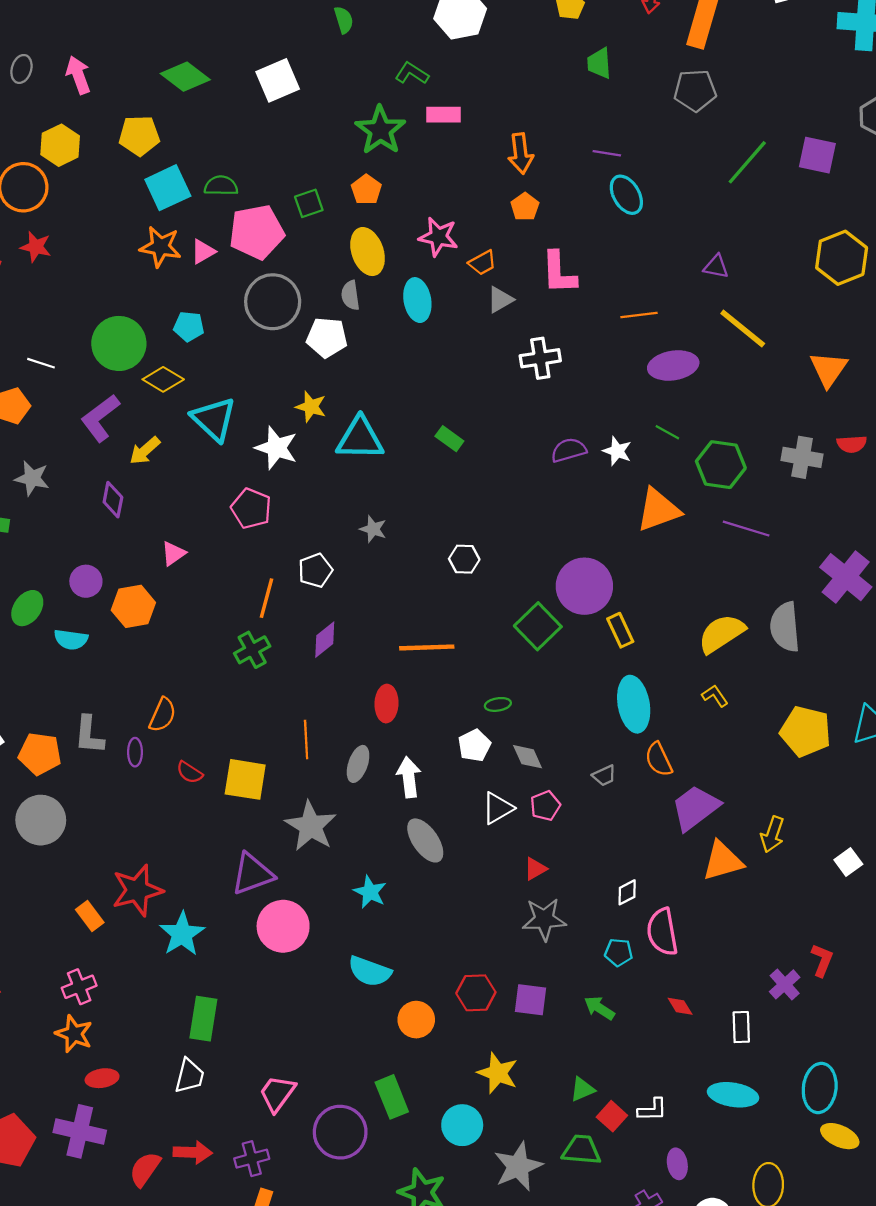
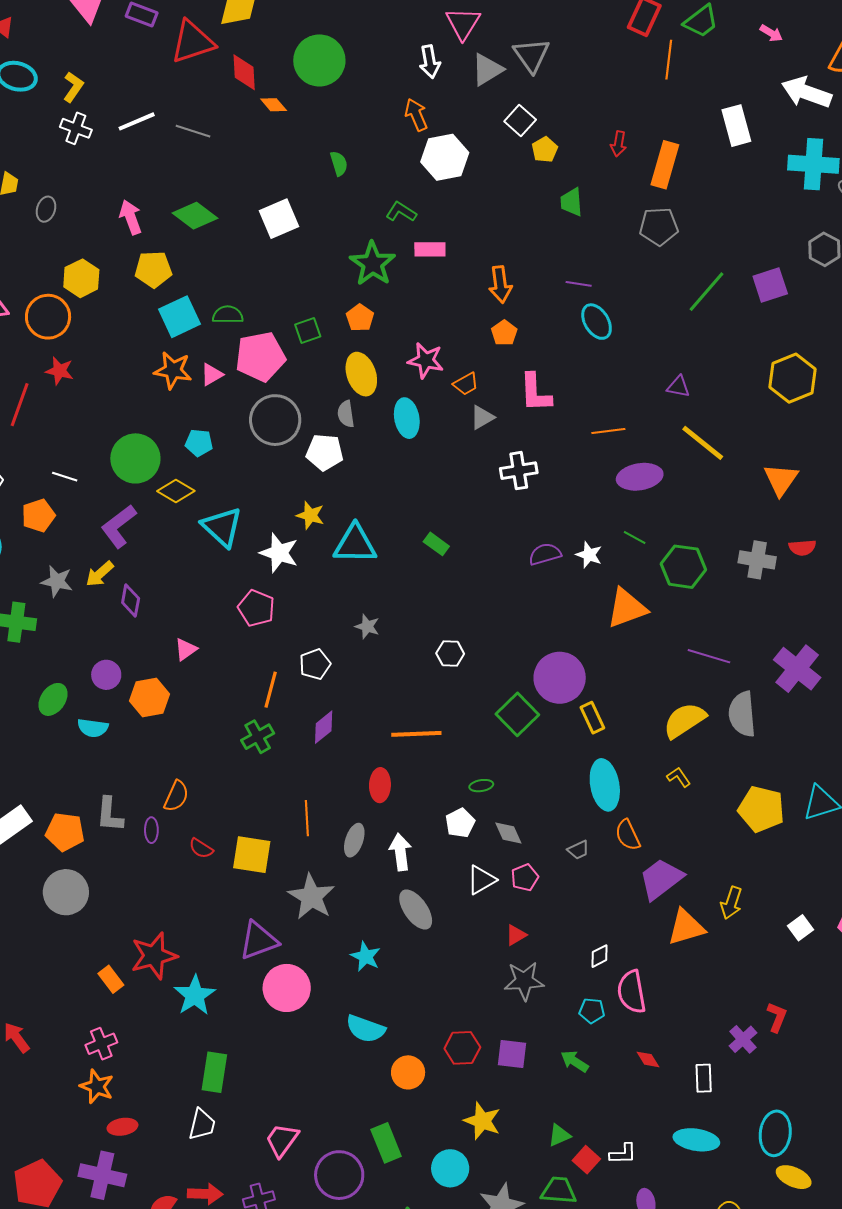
pink arrow: (78, 75) -> (131, 217), moved
purple square: (817, 155) -> (770, 285), turned -30
yellow arrow: (145, 451) -> (100, 574), moved
purple line: (746, 529) -> (709, 656), moved

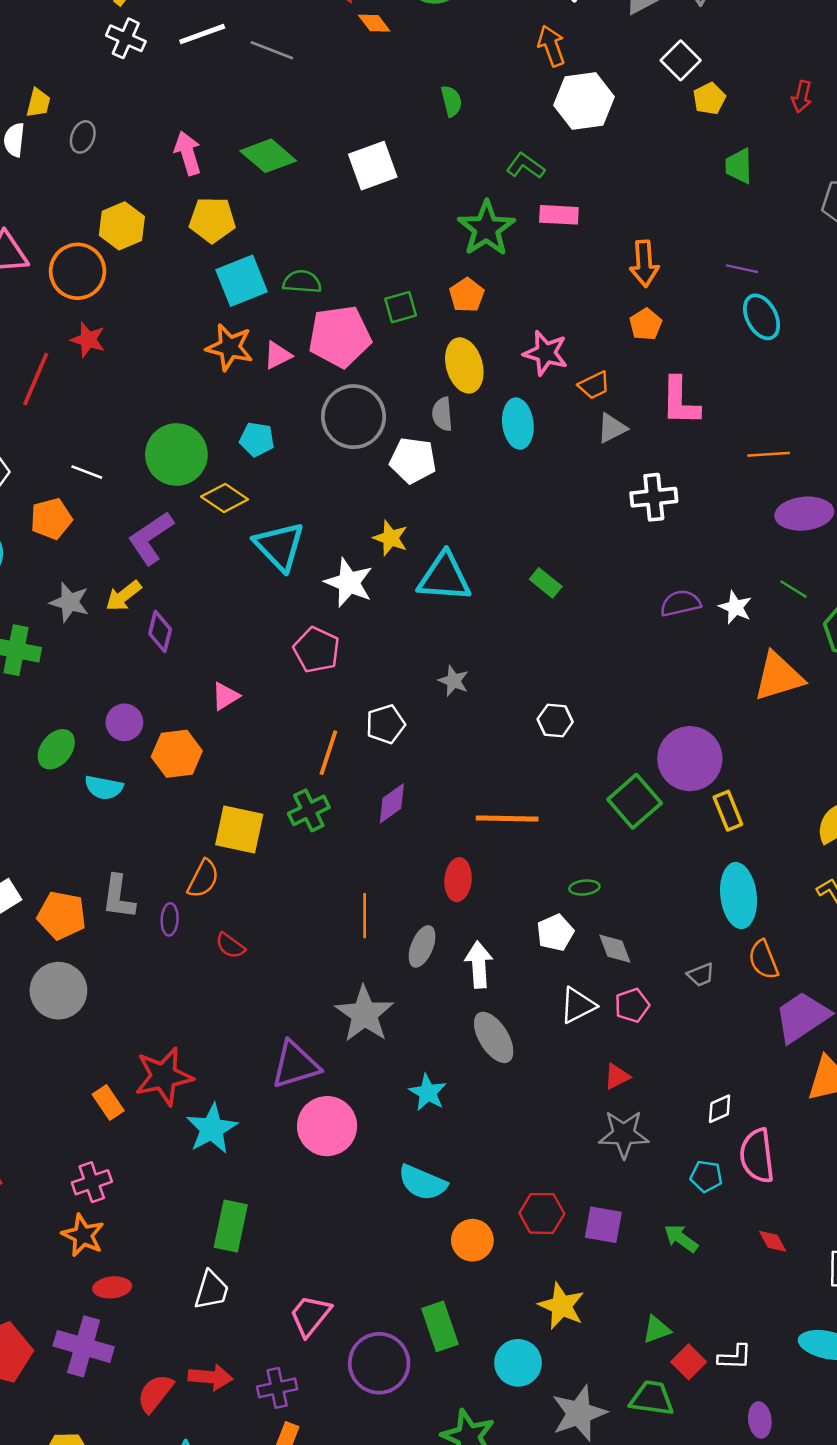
yellow square: (252, 855) -> (239, 830), moved

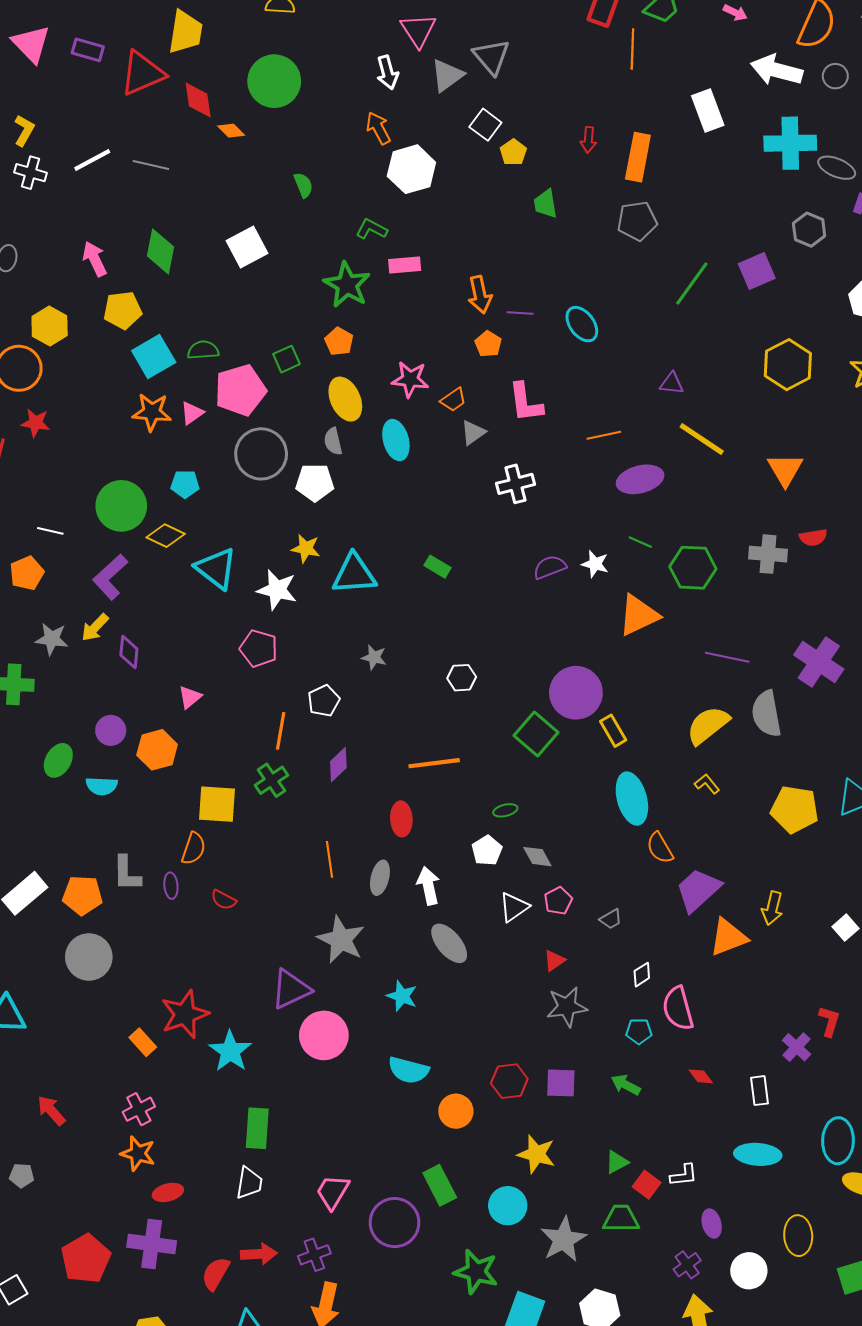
green diamond: (268, 156) -> (161, 251), turned 69
purple line: (742, 269) -> (520, 313), moved
gray trapezoid: (701, 975) -> (611, 919), moved

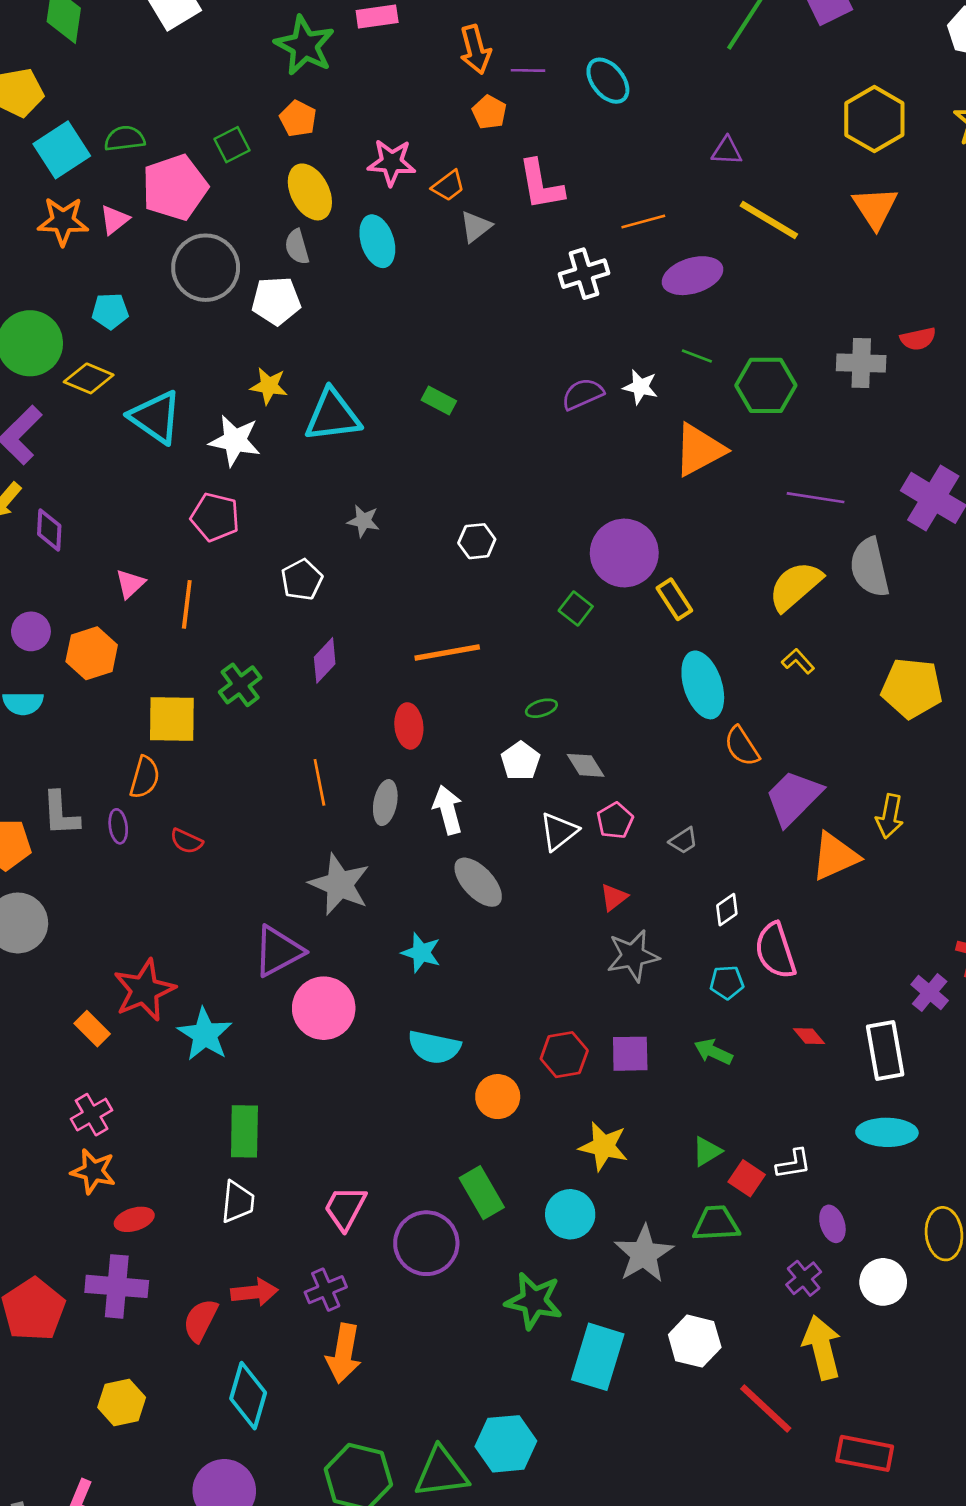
orange triangle: (785, 470) -> (875, 208), moved
white cross: (516, 484) -> (584, 274), moved
orange line: (281, 731) -> (187, 604), moved
green square: (536, 734) -> (576, 609), size x0.6
white rectangle: (760, 1091) -> (885, 1050), size x1.5

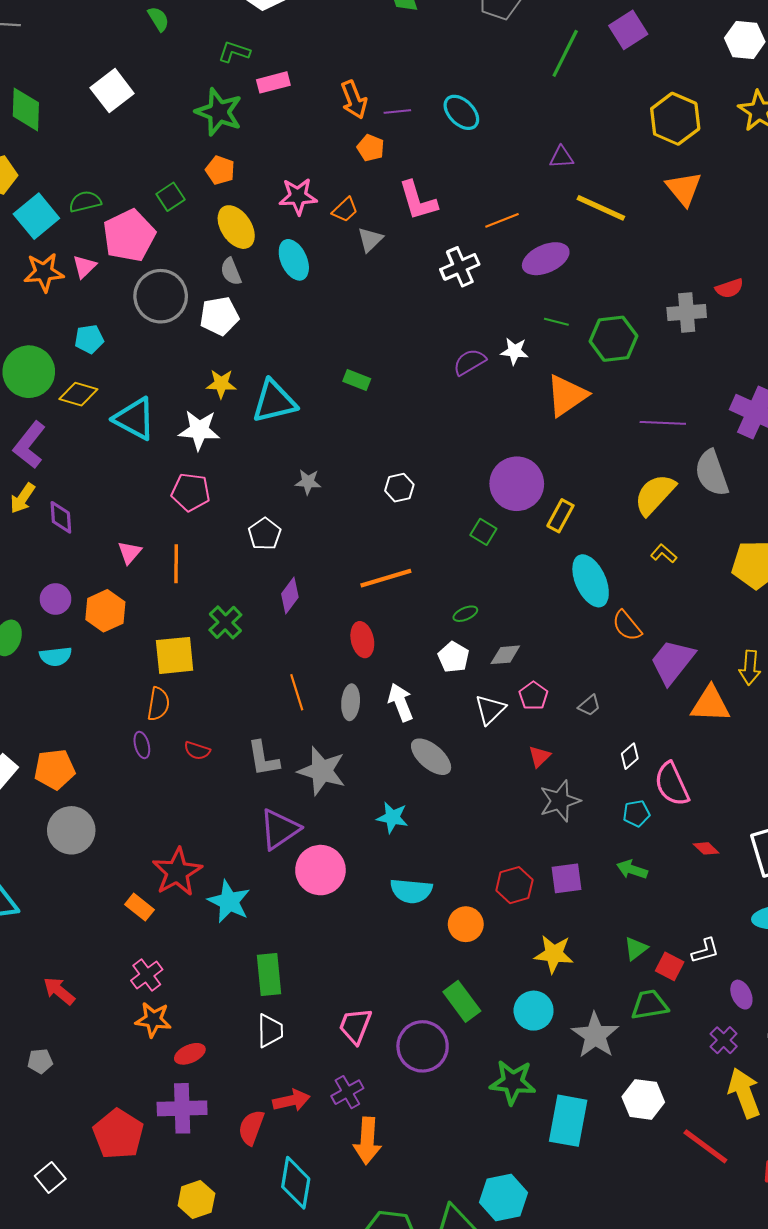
yellow rectangle: (674, 599) -> (560, 516), turned 68
gray diamond: (586, 765) -> (505, 655), turned -56
gray L-shape: (61, 814) -> (263, 758), moved
orange triangle: (835, 856) -> (710, 704), turned 33

